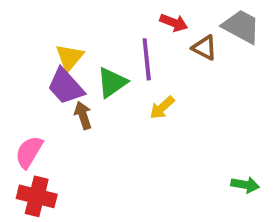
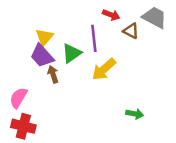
yellow arrow: (162, 108) -> (104, 69), size x1.5
green arrow: (245, 185) -> (135, 114), moved

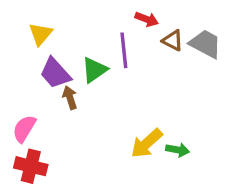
gray trapezoid: (155, 17) -> (205, 44), moved
yellow triangle: (44, 37) -> (41, 34), moved
yellow arrow: (104, 69) -> (147, 143), moved

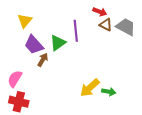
red arrow: (147, 19) -> (100, 12), moved
brown arrow: (70, 98) -> (43, 60), turned 48

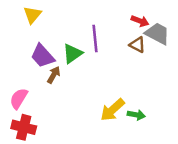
red arrow: (100, 12) -> (140, 21), moved
yellow triangle: (25, 21) -> (32, 15), moved
brown triangle: (106, 25) -> (137, 45), moved

